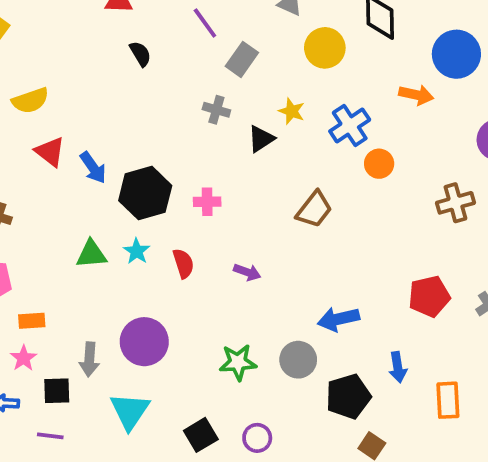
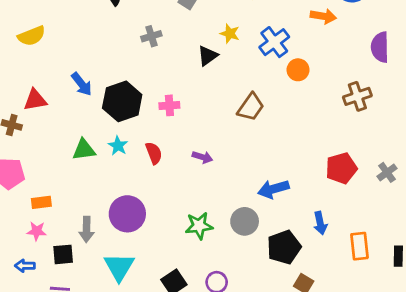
gray cross: (216, 110) -> (151, 36), moved, turned -30
red triangle: (50, 152) -> (35, 100), moved, turned -45
pink star: (24, 358) -> (37, 231), turned -30

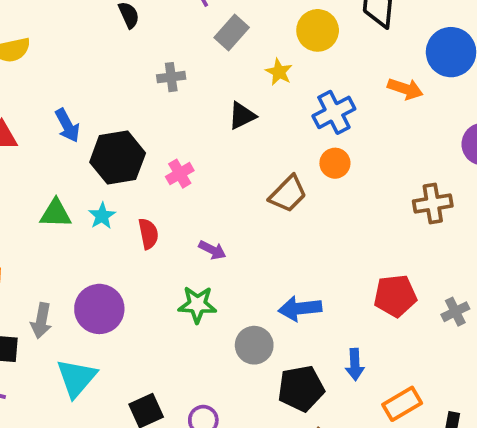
yellow star: (230, 34) -> (279, 72), moved
orange circle: (298, 70) -> (335, 163), moved
pink cross: (169, 105) -> (180, 174), turned -36
green star: (199, 226) -> (197, 304), moved
orange rectangle: (359, 246) -> (402, 404), turned 56

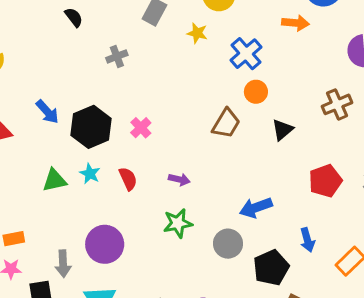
black triangle: (242, 116) -> (282, 130), moved

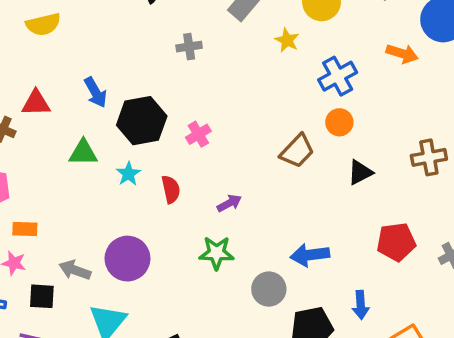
purple arrow: (179, 179) -> (229, 203), turned -54
green triangle: (54, 180) -> (83, 153), moved
gray arrow: (63, 264) -> (75, 270), turned 100

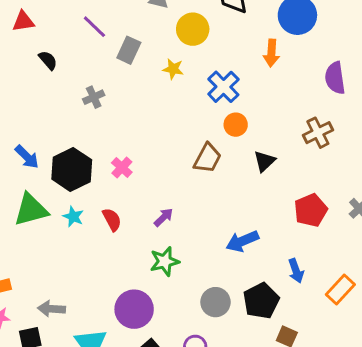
orange arrow: (402, 54) -> (271, 53), turned 92
green triangle: (83, 153) -> (31, 210), size x1.4
purple circle: (127, 259) -> (134, 309), moved
gray circle: (269, 289) -> (215, 302), moved

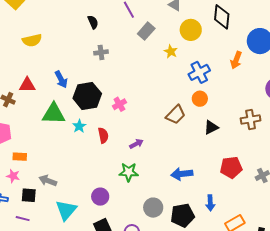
gray cross: (94, 97) -> (101, 52), moved
purple circle: (134, 309) -> (100, 197), size x0.7

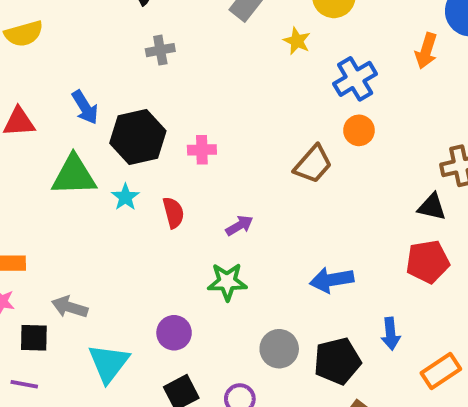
pink cross: (119, 104) -> (202, 150), turned 32
black triangle: (211, 127) -> (432, 207), moved, turned 42

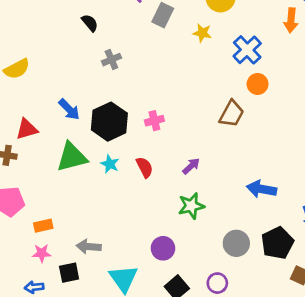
blue arrow: (332, 280) -> (262, 189), turned 32

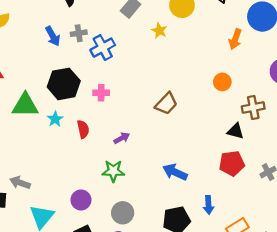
blue cross: (247, 50) -> (103, 48), moved
orange circle: (258, 84) -> (222, 82), moved
blue arrow: (69, 109) -> (53, 36), moved
gray circle: (236, 243) -> (123, 213), moved

